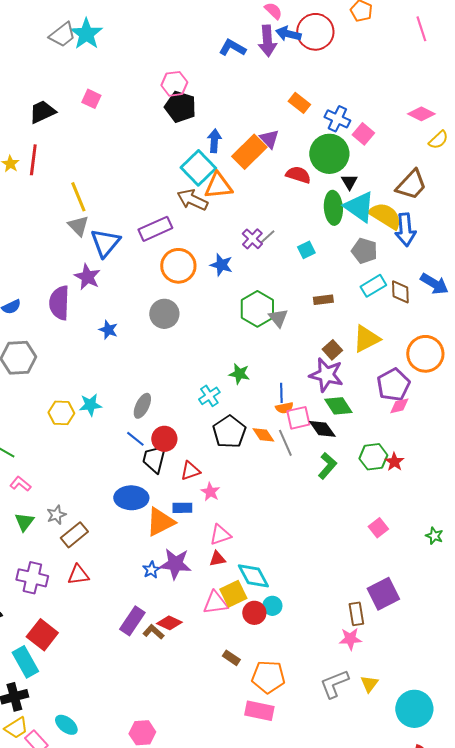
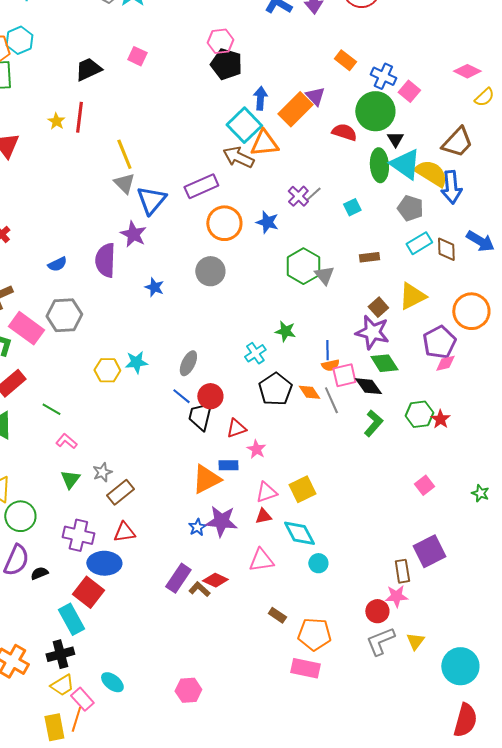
blue ellipse: (131, 498) -> (104, 563), moved
yellow square: (233, 594) -> (302, 489), moved
red circle: (254, 613) -> (377, 611), moved

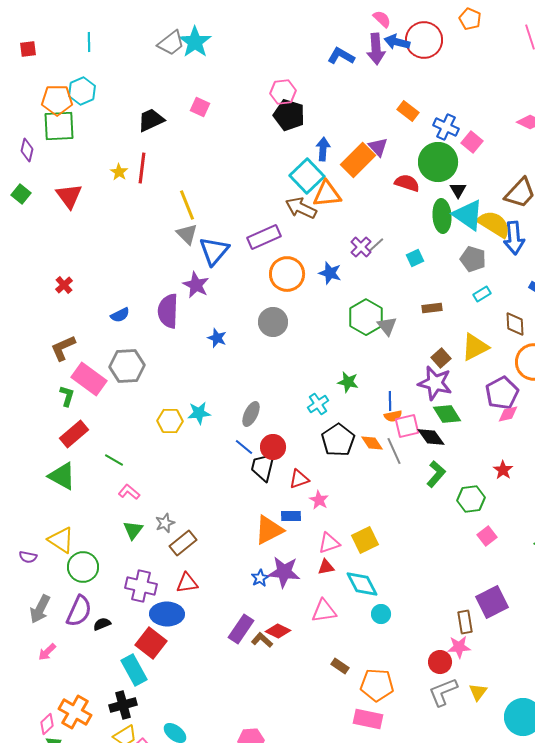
cyan rectangle: (419, 243) -> (482, 294), size x0.7
brown diamond: (446, 249) -> (515, 324), moved
green hexagon: (419, 414) -> (471, 499), moved

